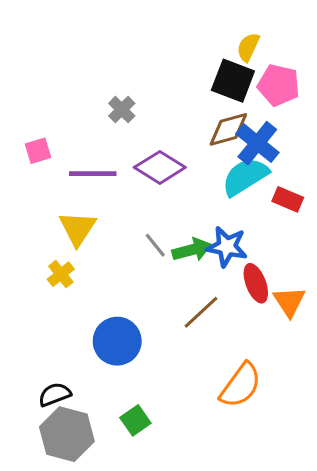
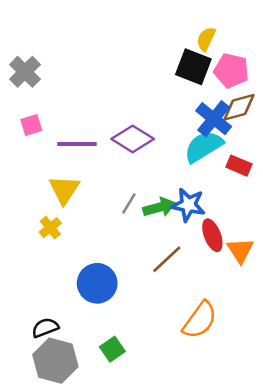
gray cross: (122, 110) -> (25, 72), moved, size x1.4
brown diamond: (228, 129) -> (239, 107), moved
gray line: (155, 245) -> (129, 204), turned 70

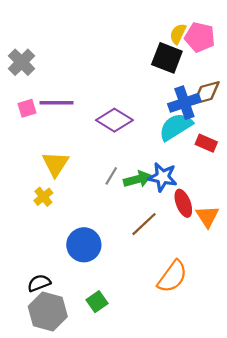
pink pentagon: (231, 71) -> (200, 37), moved
blue cross: (214, 119) -> (184, 103), turned 32
purple line: (77, 144) -> (57, 103), moved

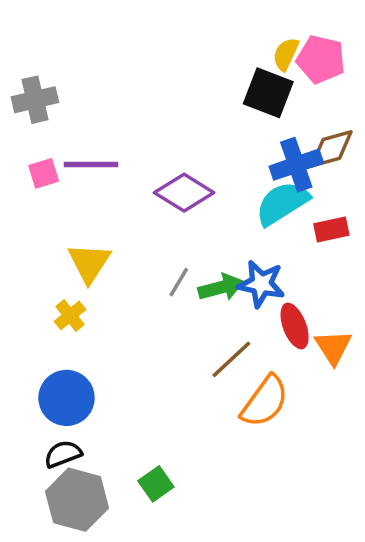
gray cross: (22, 62) -> (35, 100), turned 32
red rectangle: (206, 143) -> (331, 229), turned -35
blue circle: (84, 245) -> (66, 398), moved
orange semicircle: (172, 276) -> (265, 401), moved

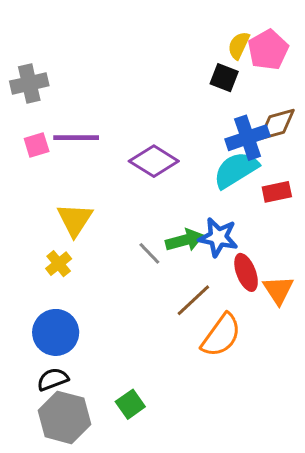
pink pentagon: (321, 59) -> (268, 50), turned 30
black square: (268, 93) -> (224, 78), size x0.7
gray line: (179, 282) -> (149, 253), moved, turned -75

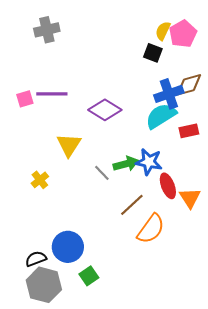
gray cross: (29, 83) -> (47, 30), moved
yellow triangle: (75, 220) -> (69, 145), moved
blue circle: (56, 332) -> (68, 247), moved

